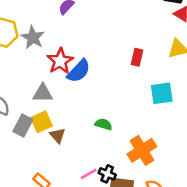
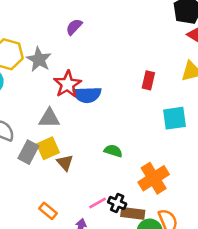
blue semicircle: (79, 71) -> (87, 95), turned 45

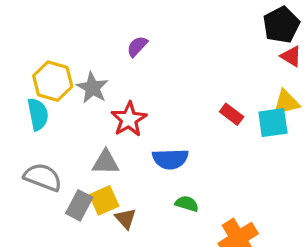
red rectangle: (148, 80) -> (232, 114), turned -66
blue semicircle: (87, 95) -> (170, 159), moved
cyan square: (175, 118) -> (273, 123), moved

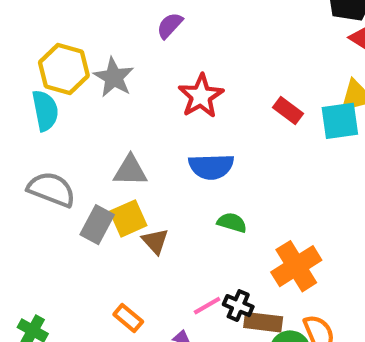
red star: (129, 119) -> (201, 96), moved

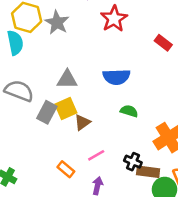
red star: (201, 96) -> (114, 19), moved
brown triangle: (155, 241) -> (82, 122), turned 36
pink line: (207, 306) -> (96, 155), moved

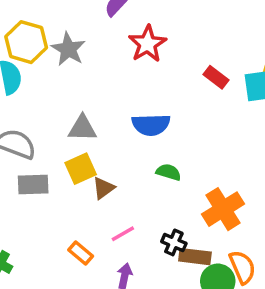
gray rectangle: (47, 112) -> (33, 184), moved, turned 60

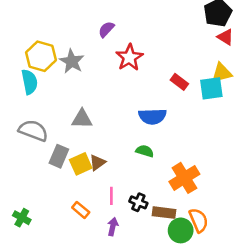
blue semicircle: (151, 125) -> (152, 116), moved
yellow square: (81, 169) -> (81, 164), moved
gray rectangle: (33, 184) -> (59, 156), moved, turned -65
pink line: (123, 234) -> (111, 196), turned -60
black cross: (174, 242) -> (138, 202), moved

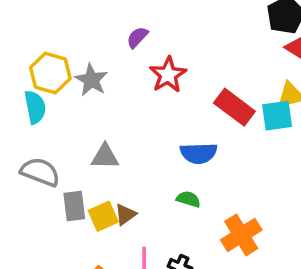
red rectangle: (179, 82) -> (234, 107), size x1.6
gray rectangle: (59, 156) -> (74, 206), turned -30

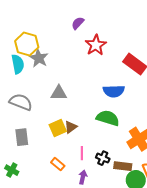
gray star: (91, 80) -> (39, 58), moved
green semicircle: (188, 199) -> (108, 118), size x1.6
gray rectangle: (74, 206) -> (22, 137), moved

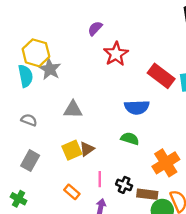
gray semicircle: (21, 102) -> (29, 120), size x0.6
green semicircle: (108, 118) -> (130, 139), size x0.7
gray rectangle: (22, 137) -> (30, 161), turned 36

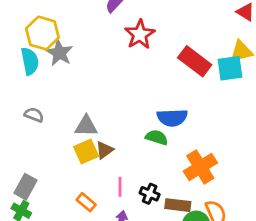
blue semicircle: (137, 107) -> (172, 118), moved
gray triangle: (73, 110) -> (86, 126), moved
gray rectangle: (30, 161) -> (26, 187), moved

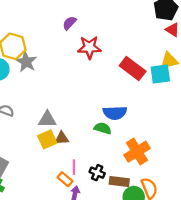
red star: (140, 34) -> (89, 47), turned 30
brown triangle: (104, 150) -> (62, 138), turned 32
orange rectangle: (86, 202) -> (65, 179), moved

